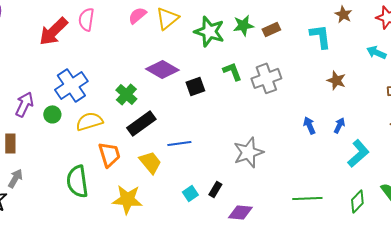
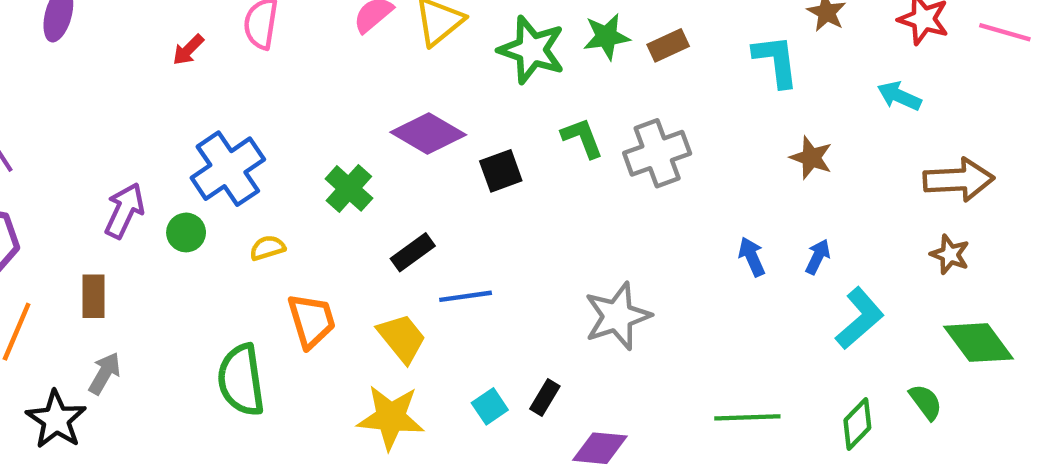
red arrow: (53, 31) -> (188, 50), size x0.5
yellow semicircle: (89, 121) -> (267, 248), size x0.6
black rectangle: (141, 123) -> (413, 252), moved, size x0.7
yellow star: (127, 199) -> (391, 417), moved

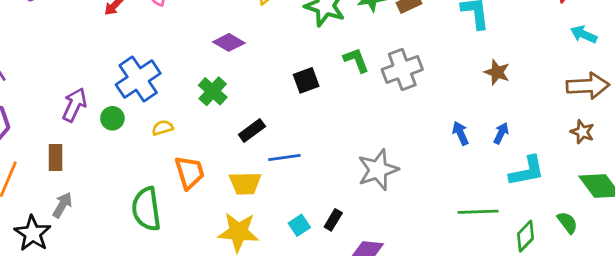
cyan arrow: (899, 96) -> (584, 34), moved
purple diamond: (428, 133) -> (229, 42), moved, size x0.7
cyan L-shape: (860, 318) -> (527, 171), turned 30
yellow trapezoid: (402, 338) -> (245, 183), turned 128
green line: (747, 417) -> (478, 212), moved

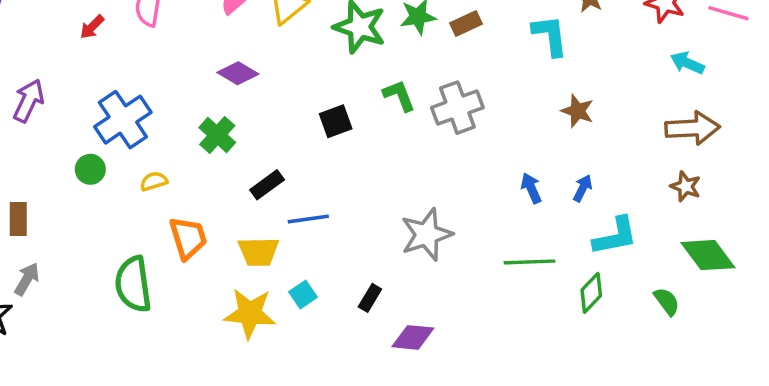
purple arrow: (75, 105) -> (29, 101), moved
green line: (478, 212) -> (529, 262), moved
cyan square: (299, 225) -> (303, 295), moved
green diamond: (525, 236) -> (591, 293), moved

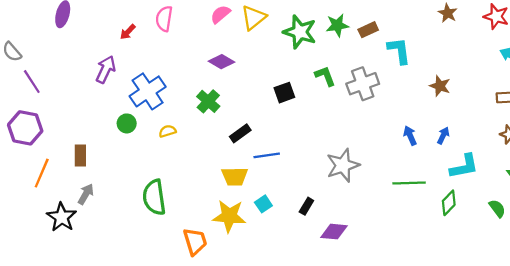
cyan L-shape: (550, 35) -> (399, 51), moved
purple arrow: (29, 101) -> (106, 69), moved
orange trapezoid: (188, 238) -> (195, 241), moved

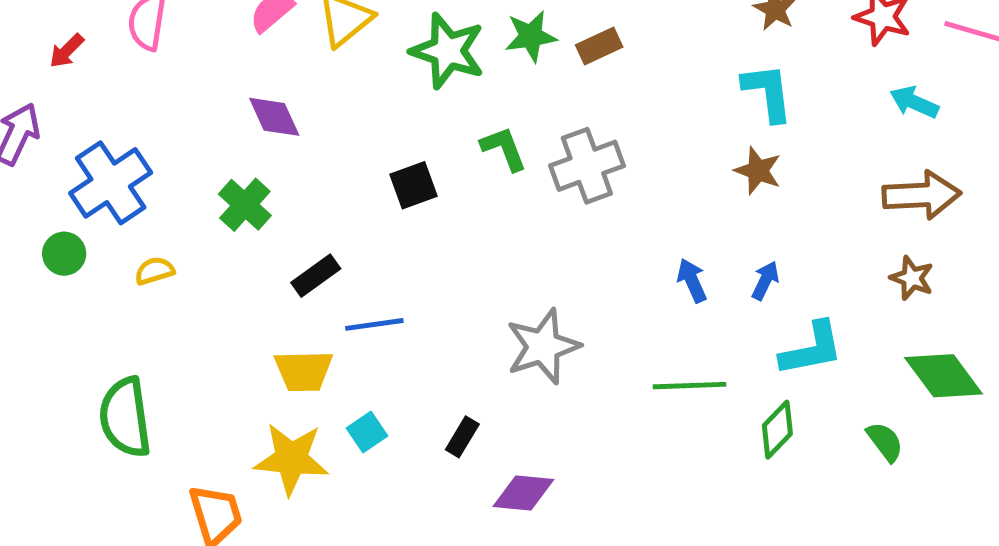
cyan L-shape: (399, 51) -> (768, 92), moved
purple diamond: (222, 62) -> (274, 117), turned 35

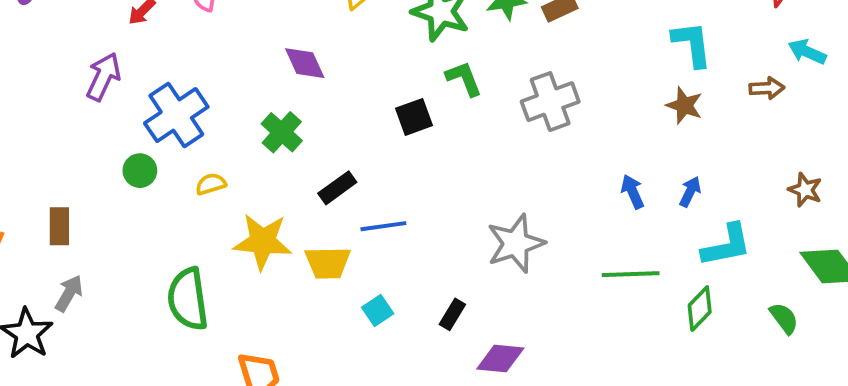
green L-shape: (504, 149) -> (464, 79), moved
brown arrow: (922, 195) -> (767, 88), moved, size x0.6
yellow star: (291, 459) -> (263, 242), moved

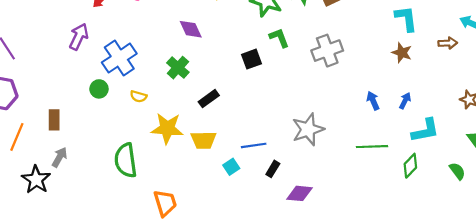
yellow semicircle: (211, 184) -> (138, 96), turned -147
blue line: (383, 226) -> (254, 145), moved

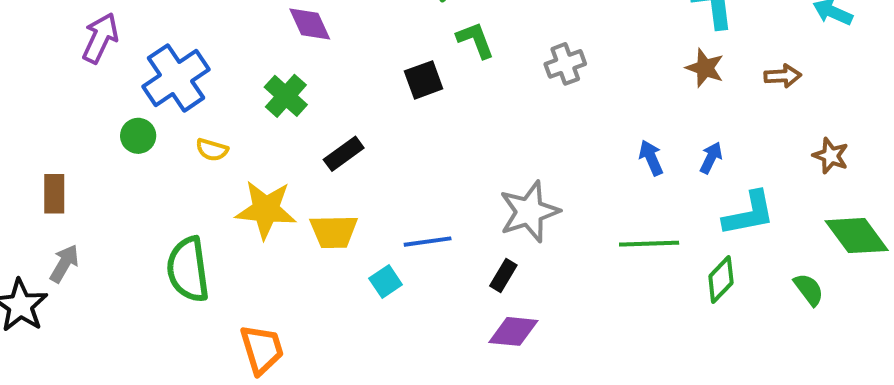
brown arrow: (448, 43) -> (783, 76), moved
gray cross: (327, 51) -> (565, 64), size x0.7
black rectangle: (273, 169) -> (503, 276), moved

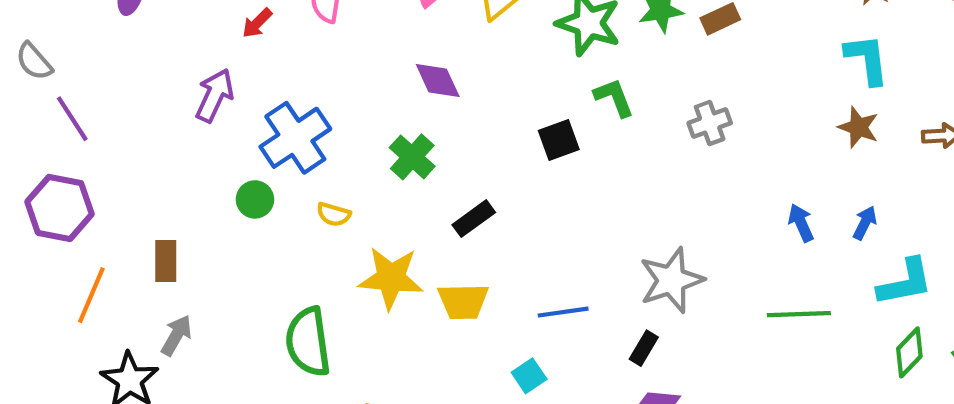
green diamond: (721, 279) -> (909, 352), moved
cyan square: (386, 281) -> (529, 376), moved

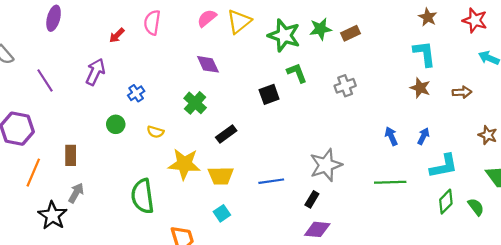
purple line: (72, 119) -> (45, 80), moved
blue cross: (295, 138) -> (136, 93), size x0.5
cyan square: (529, 376) -> (222, 213), moved

